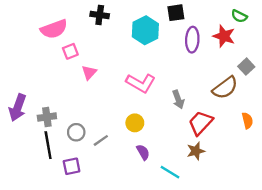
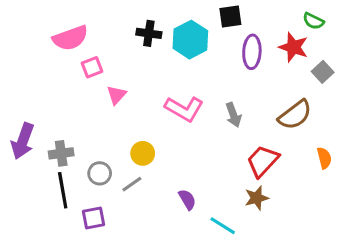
black cross: (100, 15) -> (149, 33), moved
gray square: (246, 67) -> (323, 72), moved
gray arrow: (178, 99) -> (233, 115), moved
yellow circle: (135, 123) -> (143, 153), moved

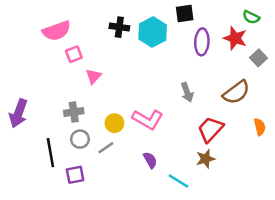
pink L-shape: (184, 109) -> (148, 119), moved
gray cross: (61, 153) -> (74, 112), moved

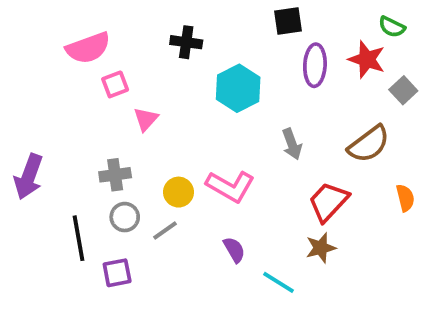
cyan hexagon: (153, 32) -> (238, 88), moved

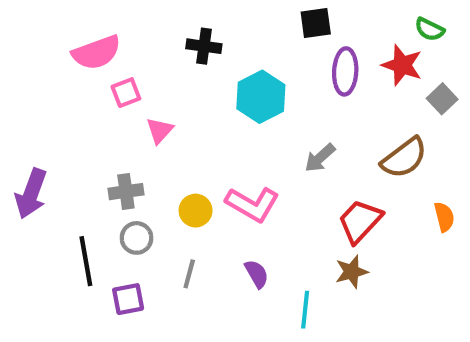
gray arrow: (292, 144) -> (320, 158), turned 68
gray line: (165, 231) -> (189, 274), moved, turned -40
cyan line: (278, 282) -> (305, 310), turned 64

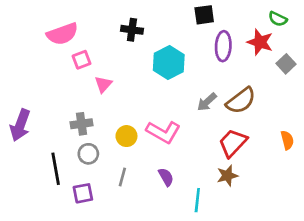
brown semicircle: (404, 158) -> (241, 101), moved

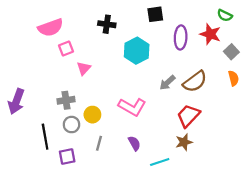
black square: (204, 15) -> (155, 14), moved
yellow circle: (126, 136) -> (92, 115), moved
orange semicircle: (287, 140) -> (234, 78), moved
cyan line: (197, 200) -> (160, 162), turned 66

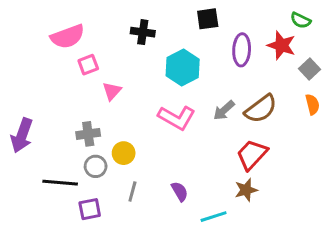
pink L-shape: (132, 107) -> (177, 118), moved
black line: (45, 137) -> (60, 183), turned -75

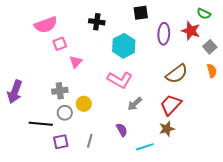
gray arrow: (224, 110) -> (135, 104), moved
gray line: (132, 191) -> (90, 141), moved

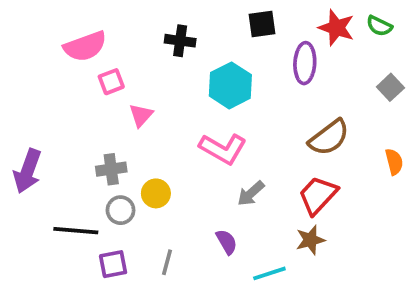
red star: (191, 31) -> (336, 28), moved
orange semicircle: (212, 71) -> (394, 162), moved

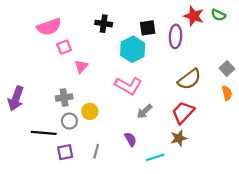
black square: (262, 24) -> (148, 28), moved
gray square: (390, 87) -> (227, 69), moved

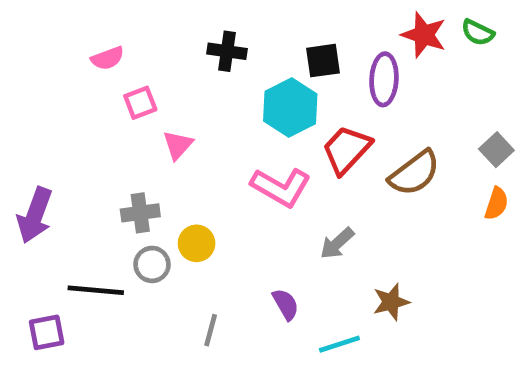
pink semicircle: (49, 27) -> (107, 58), size x0.6
orange semicircle: (227, 93) -> (496, 204), turned 32
gray arrow: (144, 111) -> (337, 243), moved
red trapezoid: (183, 112) -> (346, 150), moved
purple square: (65, 152) -> (47, 332), moved

